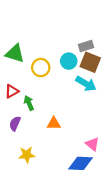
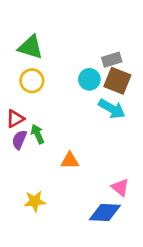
green triangle: (15, 54) -> (30, 47), moved
yellow circle: (41, 68) -> (32, 81), moved
purple semicircle: (15, 124) -> (19, 140), moved

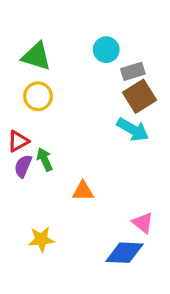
cyan circle: (89, 79) -> (106, 50), moved
brown square: (117, 81) -> (139, 96), turned 36

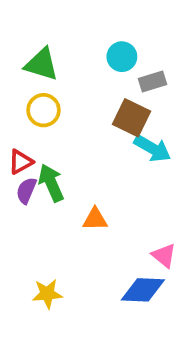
brown square: (139, 96) -> (131, 118), moved, turned -32
green arrow: (45, 159) -> (51, 183), size x1.4
yellow star: (41, 239) -> (47, 294), moved

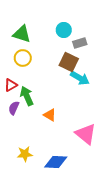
purple semicircle: (26, 190) -> (14, 108), moved
orange triangle: (95, 219) -> (50, 115), turned 32
pink triangle: (164, 255) -> (86, 134), size x1.6
blue diamond: (143, 290) -> (56, 162), moved

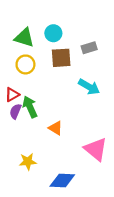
cyan circle: (64, 30) -> (53, 33), moved
brown square: (69, 62) -> (61, 58), moved, turned -30
purple semicircle: (14, 108) -> (15, 111), moved
yellow star: (25, 154) -> (28, 162), moved

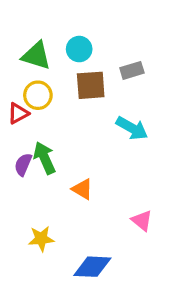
red triangle: (12, 95) -> (18, 113), moved
pink triangle: (96, 149) -> (142, 221), size x0.6

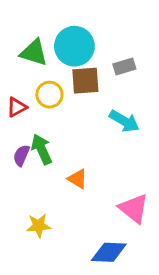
cyan circle: (79, 49) -> (74, 46), size x1.6
yellow circle: (38, 95) -> (49, 95), moved
pink triangle: (142, 221) -> (134, 208), size x1.5
blue diamond: (92, 267) -> (109, 252), moved

